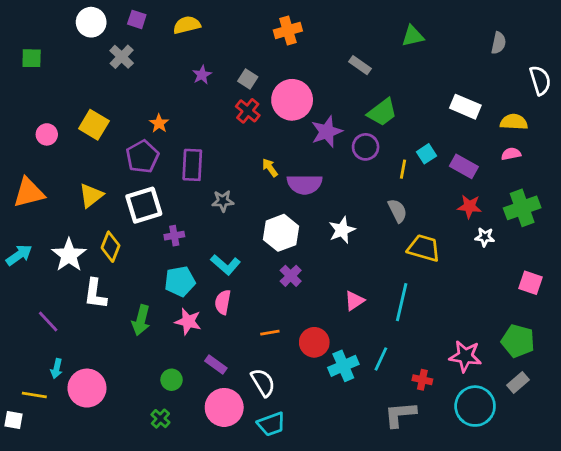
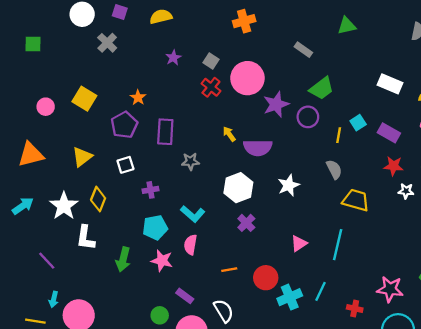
white square: (144, 205) -> (125, 165), size x0.6
green circle: (172, 380) -> (160, 315), moved

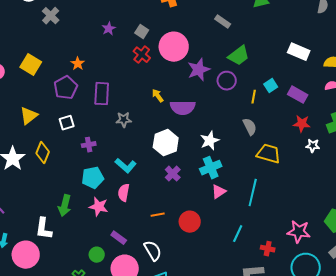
white L-shape: (86, 238) -> (44, 229), moved
cyan cross: (290, 297) -> (211, 168), moved

